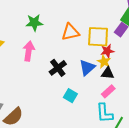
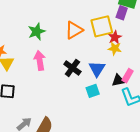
blue triangle: (87, 68) -> (97, 69), moved
black triangle: (108, 73) -> (118, 80), moved
cyan square: (70, 96) -> (93, 91), turned -32

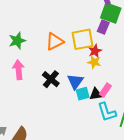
cyan square: (93, 91) -> (83, 94), moved

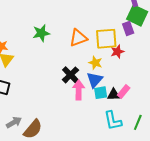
purple rectangle: (103, 27) -> (128, 29), turned -48
yellow star: (94, 62) -> (95, 63), moved
pink arrow: (19, 70) -> (79, 90), moved
cyan L-shape: (107, 112) -> (113, 121), moved

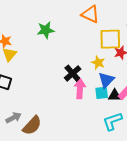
orange triangle: (78, 38) -> (90, 14), moved, turned 42
blue triangle: (95, 80) -> (106, 80), moved
cyan L-shape: (113, 121) -> (112, 121), turned 80

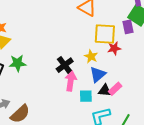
green star: (46, 30) -> (18, 63), moved
cyan square: (102, 93) -> (86, 96), moved

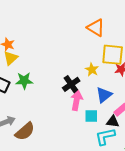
yellow star: (91, 56) -> (92, 70), moved
black triangle: (105, 90) -> (113, 122), moved

